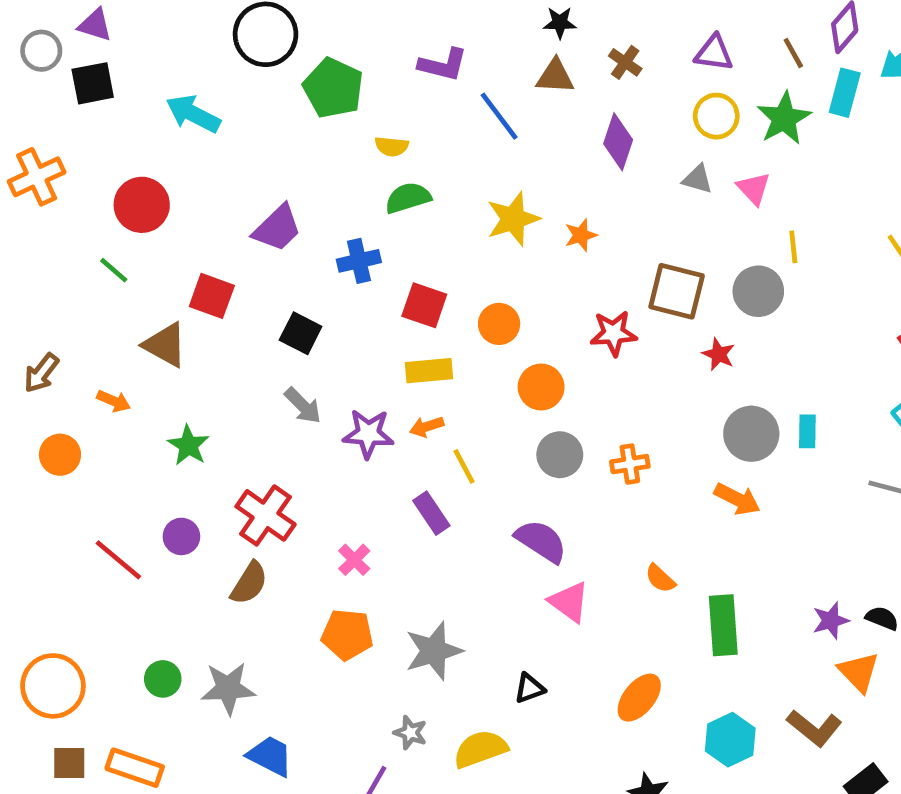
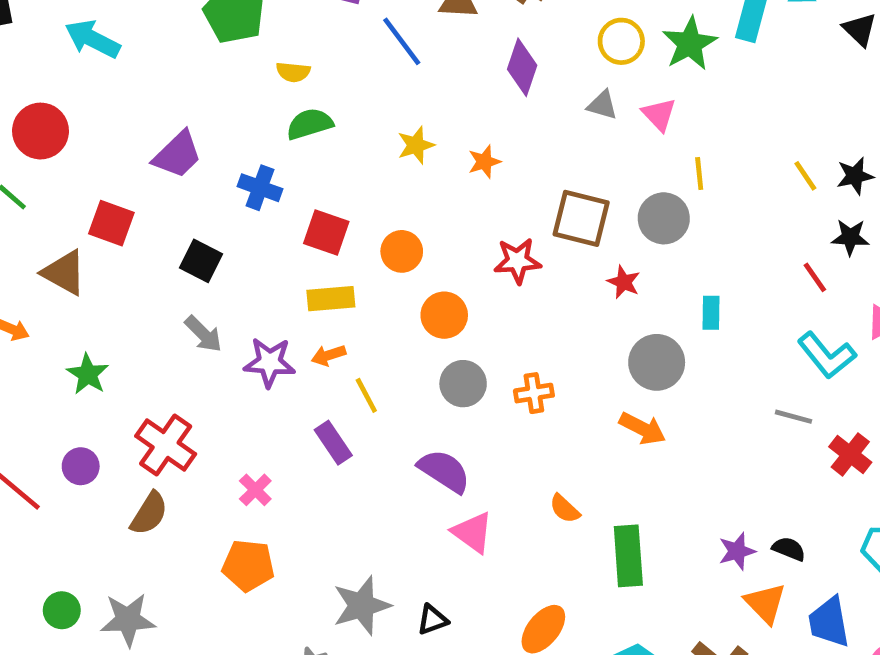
yellow star: (513, 219) -> (416, 145), size x0.7
blue cross: (359, 261) -> (260, 188), turned 33
cyan rectangle: (807, 431) -> (711, 313), moved
gray star: (434, 651) -> (362, 606), moved

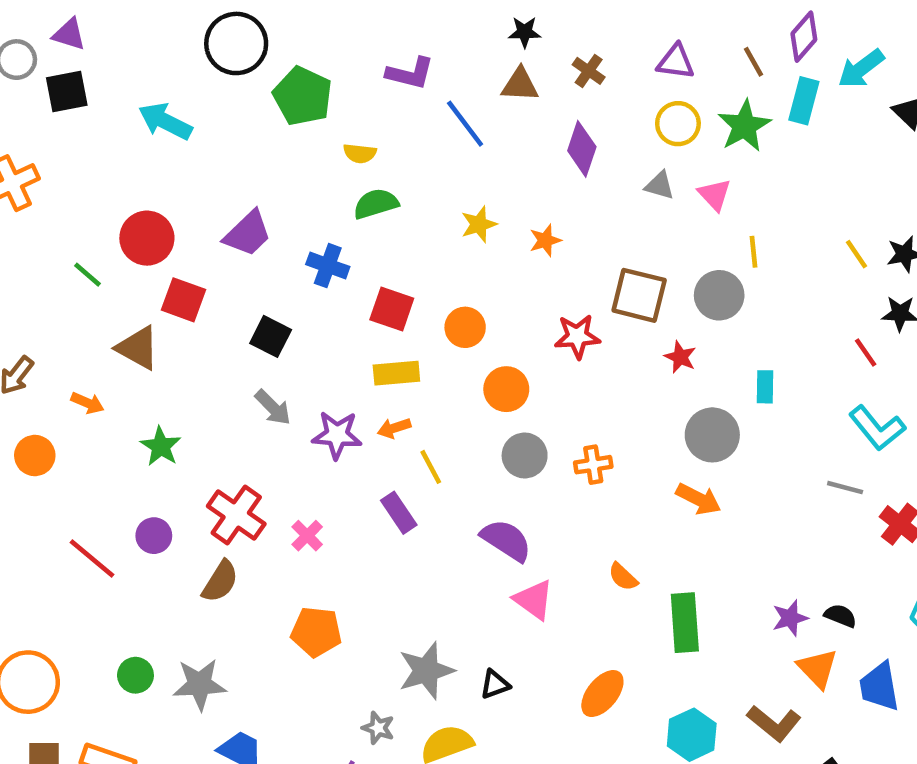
red circle: (41, 131) -> (147, 238), moved
pink cross: (255, 490) -> (307, 536), moved

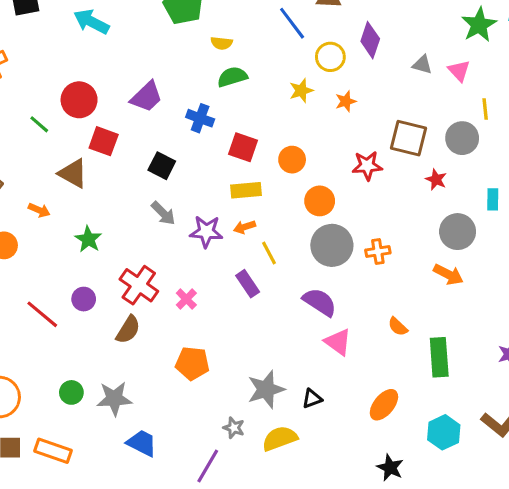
yellow circle: (678, 124) -> (330, 57), moved
gray circle: (525, 455) -> (332, 245), size x1.4

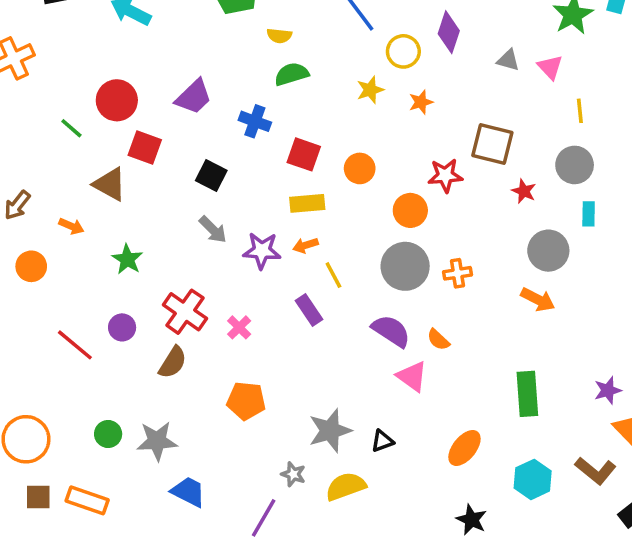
gray circle: (462, 138) -> (575, 165), moved
orange circle: (320, 201) -> (410, 210), moved
orange semicircle: (398, 327) -> (438, 340), moved

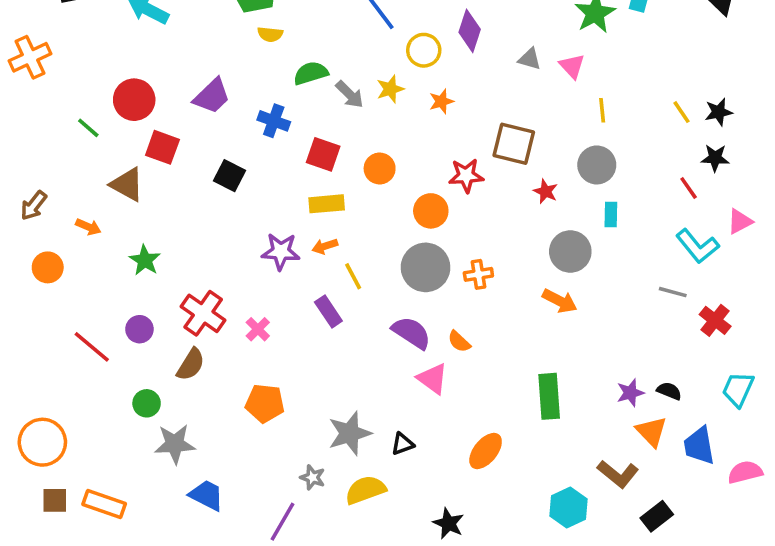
yellow semicircle: (279, 36) -> (270, 34), moved
gray arrow: (213, 230) -> (350, 94), moved
green circle: (108, 434) -> (147, 403), moved
cyan hexagon: (533, 479) -> (569, 508), moved
black star: (471, 520) -> (448, 523), moved

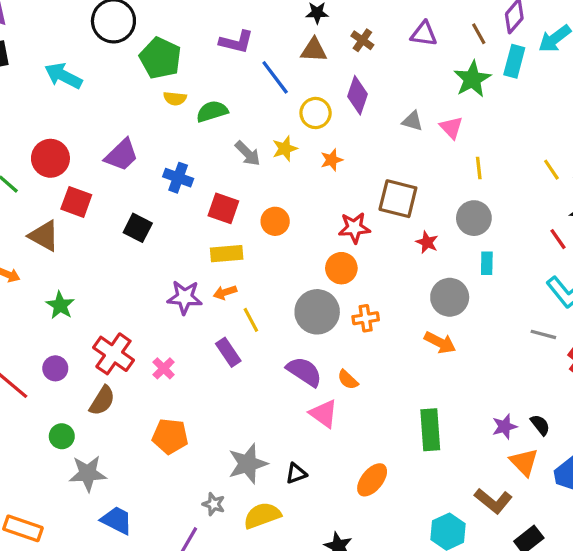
green semicircle: (311, 73) -> (212, 111), moved
orange circle: (431, 211) -> (341, 268), moved
black semicircle: (669, 391) -> (540, 425), turned 30

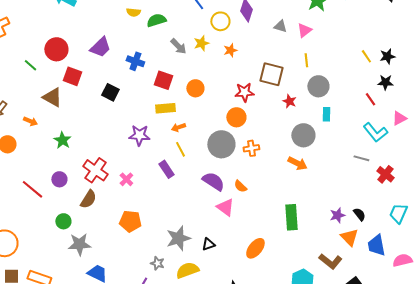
pink triangle: (451, 128) -> (304, 30), turned 35
yellow line: (479, 168) -> (306, 60), moved
orange arrow: (225, 292) -> (178, 127), moved

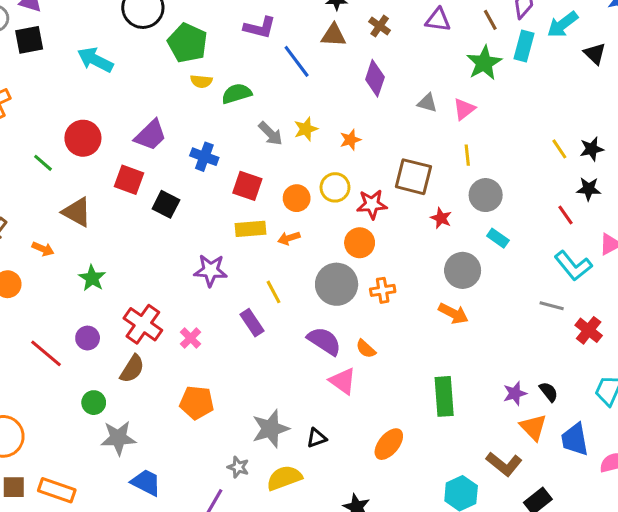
yellow circle: (220, 21) -> (335, 187), moved
red square: (72, 76) -> (129, 180), moved
cyan rectangle: (326, 114) -> (498, 238), turned -56
orange arrow: (178, 127) -> (289, 238), moved

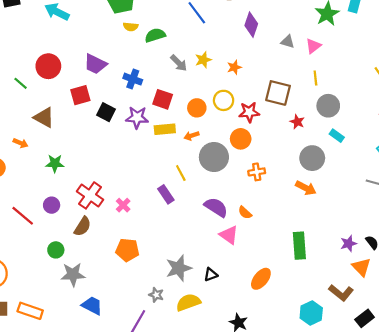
purple trapezoid: (151, 135) -> (95, 64), turned 70
red square: (129, 180) -> (80, 95), turned -36
purple star: (211, 270) -> (137, 117), moved
green star: (92, 278) -> (55, 163), turned -30
gray circle: (337, 284) -> (214, 157), moved

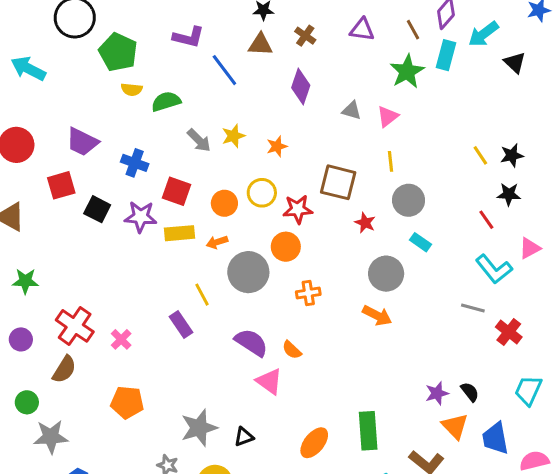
green rectangle: (299, 246) -> (368, 431), moved

